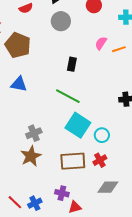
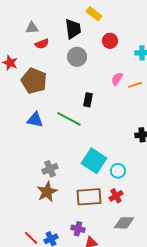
green line: (68, 96) -> (69, 119), moved

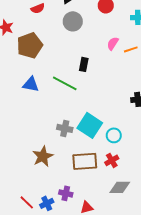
brown pentagon: (34, 81) -> (30, 45), turned 30
gray cross: (50, 169) -> (65, 128), moved, turned 35
purple cross: (78, 229) -> (66, 193), moved

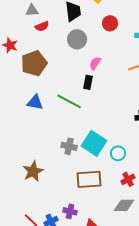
pink semicircle: (113, 43) -> (95, 63), moved
brown star: (43, 156) -> (33, 171), moved
red cross: (112, 160) -> (128, 179), moved

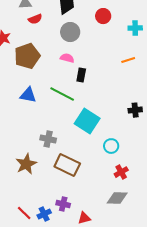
pink semicircle: (95, 63) -> (67, 58), moved, turned 72
cyan square: (94, 143) -> (87, 121), moved
gray cross: (69, 146) -> (48, 139), moved
brown rectangle: (89, 179) -> (67, 165), moved, turned 30

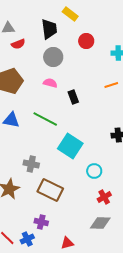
black rectangle: (81, 75) -> (73, 97), moved, turned -32
purple cross: (63, 204) -> (41, 222), moved

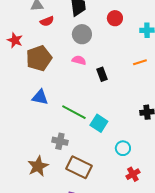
green line: (45, 119) -> (74, 112), moved
cyan square: (70, 146) -> (99, 123), size x0.7

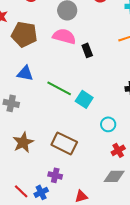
brown pentagon: (39, 58) -> (24, 34), turned 30
pink semicircle: (79, 60) -> (64, 36), size x1.6
gray cross: (60, 141) -> (11, 103), moved

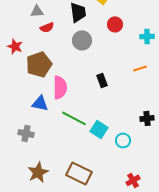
brown pentagon: (24, 34) -> (39, 64), turned -30
pink semicircle: (64, 36) -> (60, 87), moved, turned 75
cyan circle: (108, 124) -> (123, 140), moved

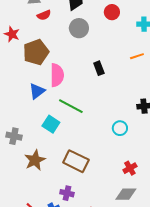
blue triangle: (40, 103) -> (37, 91), turned -48
cyan square: (99, 129) -> (51, 124), moved
gray cross: (26, 133) -> (14, 136), moved

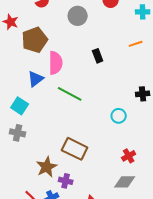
cyan square: (51, 124) -> (20, 106), moved
gray cross: (14, 136) -> (18, 133), moved
brown star: (35, 160) -> (47, 167), moved

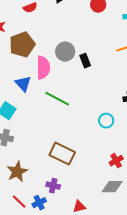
gray circle: (78, 16) -> (65, 52), moved
blue triangle: (36, 79) -> (23, 84), turned -36
brown star: (47, 167) -> (17, 172), moved

